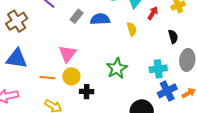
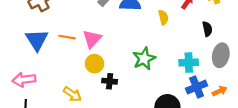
blue triangle: (17, 59) -> (37, 40), turned 45
orange line: (47, 78) -> (67, 37), moved

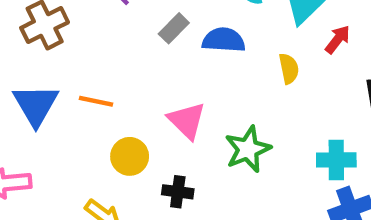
pink triangle: (92, 39) -> (187, 121), moved, turned -30
yellow circle: (95, 64) -> (130, 156), moved

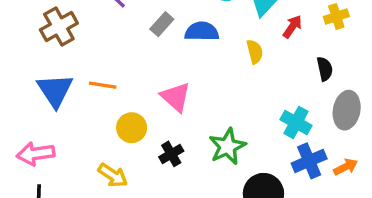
green star: (248, 149) -> (227, 146), moved
cyan cross: (336, 160) -> (296, 122), turned 32
black cross: (178, 192) -> (171, 154), turned -35

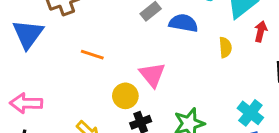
red arrow: (292, 27) -> (261, 31), turned -30
blue triangle: (55, 90) -> (28, 34), moved
yellow circle: (132, 128) -> (125, 96), moved

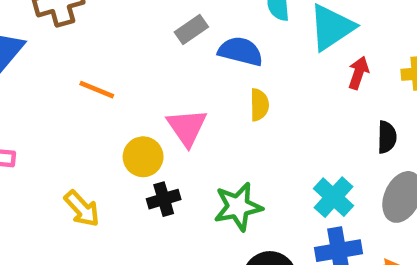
yellow semicircle: (225, 47) -> (259, 105), moved

